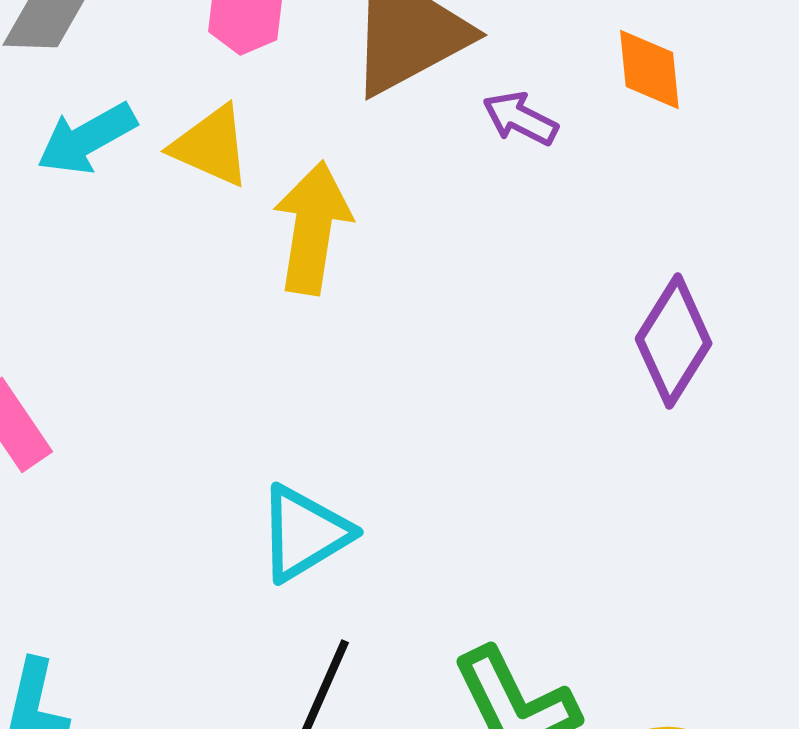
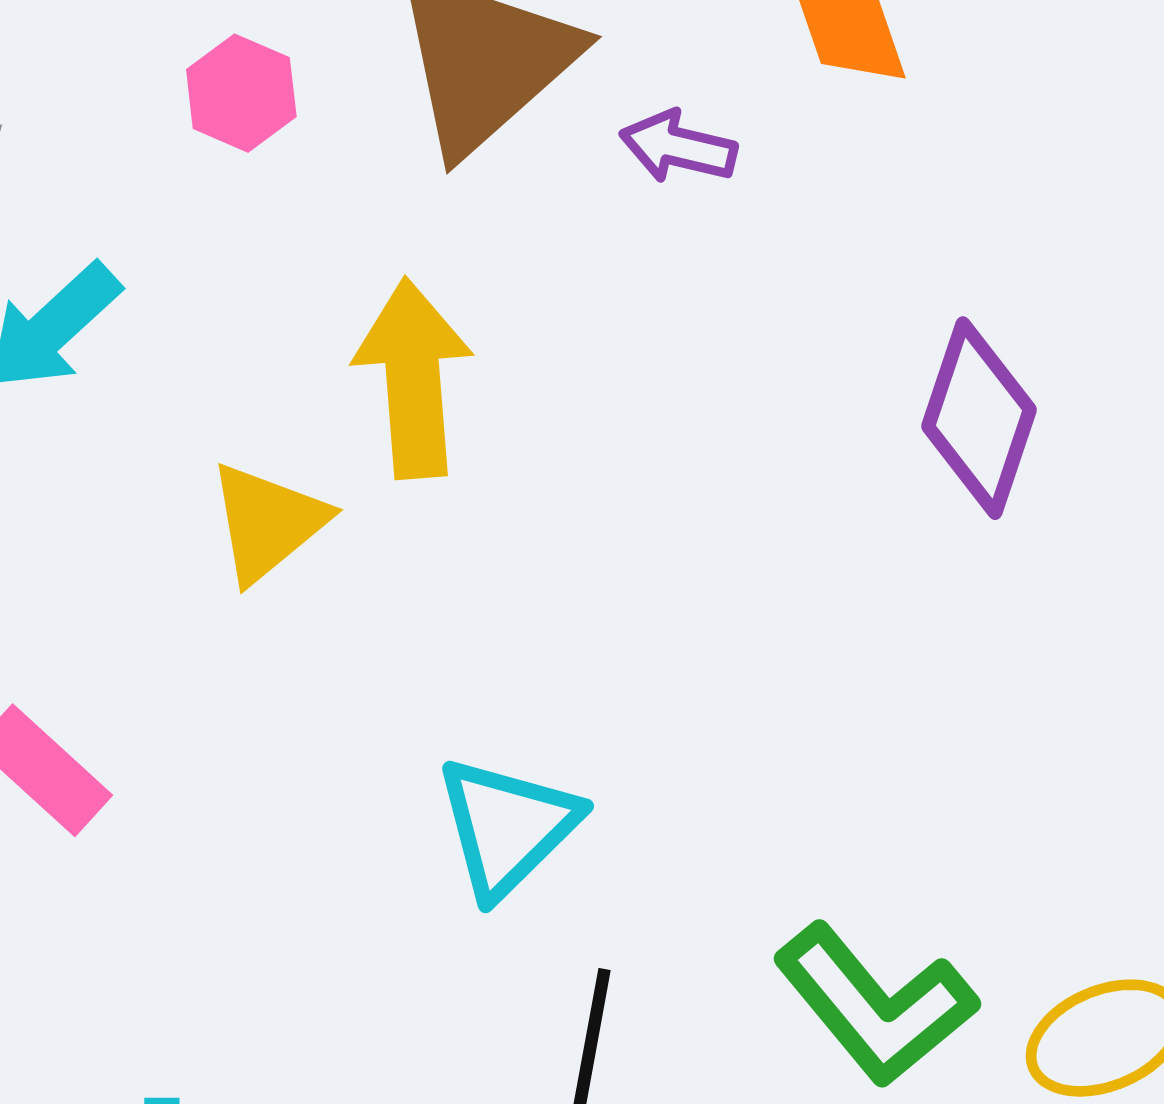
yellow triangle: (211, 146) -> (267, 522), moved, turned -50

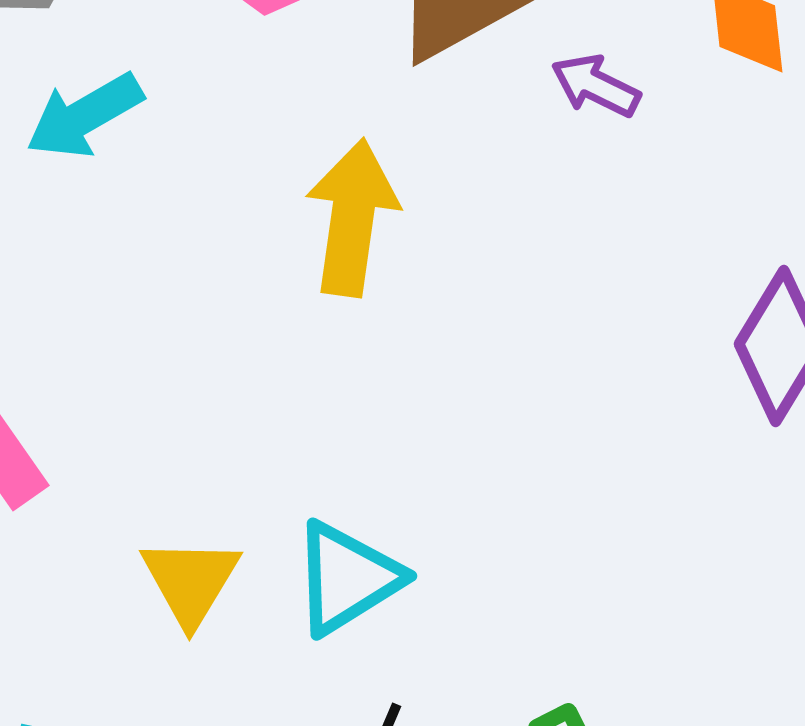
yellow triangle: (267, 522) -> (190, 581), moved, turned -32

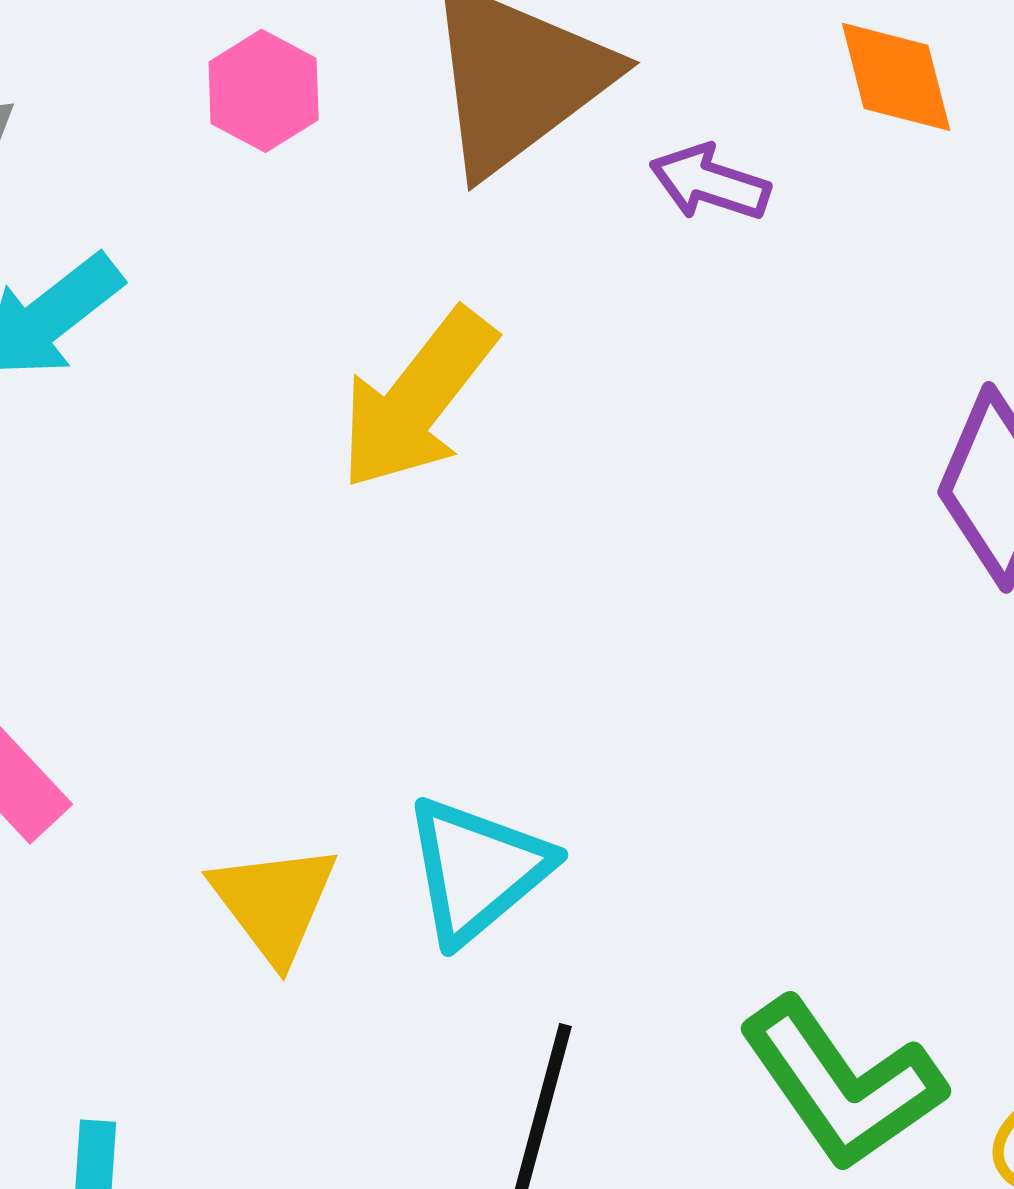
yellow arrow: (352, 218) -> (417, 399), turned -142

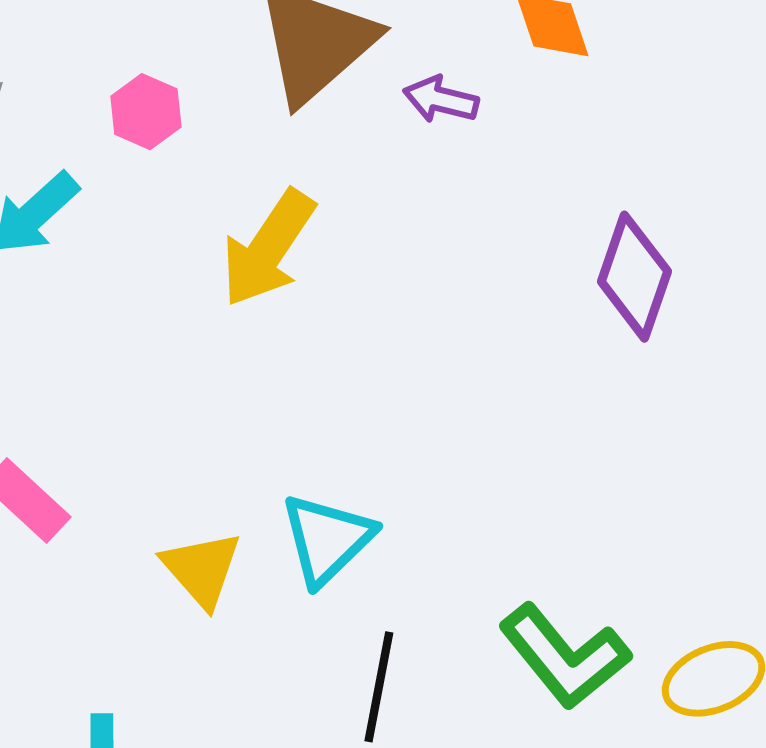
pink hexagon: (264, 91) -> (146, 112), moved

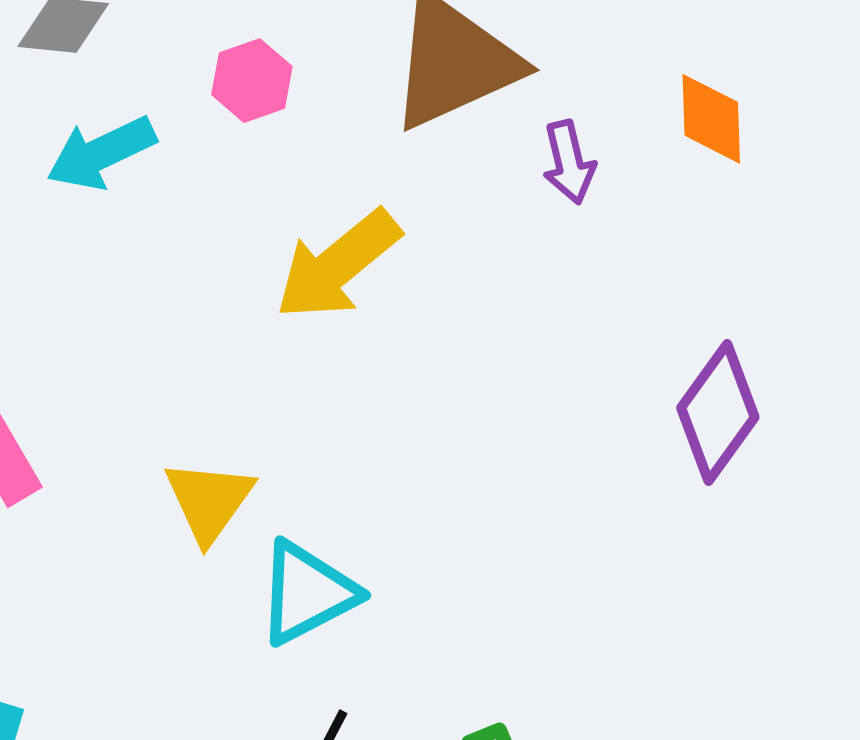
purple arrow: (441, 99) -> (569, 162), turned -134
yellow triangle: (202, 569) -> (209, 501), moved

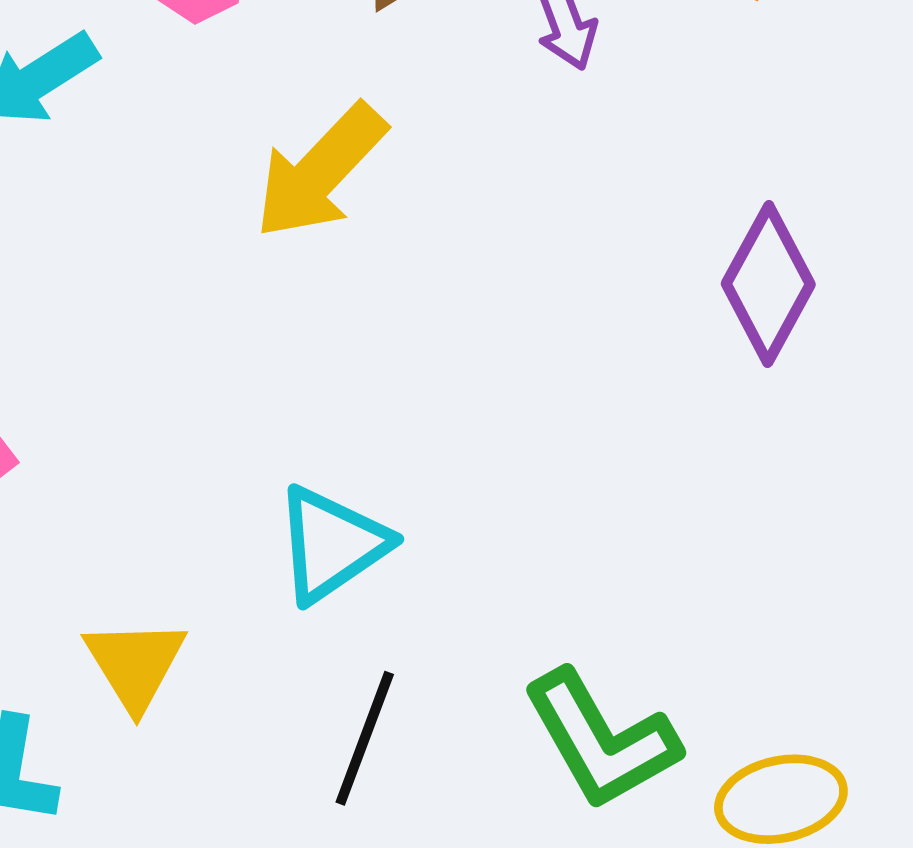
yellow triangle: (209, 501) -> (135, 664), moved

